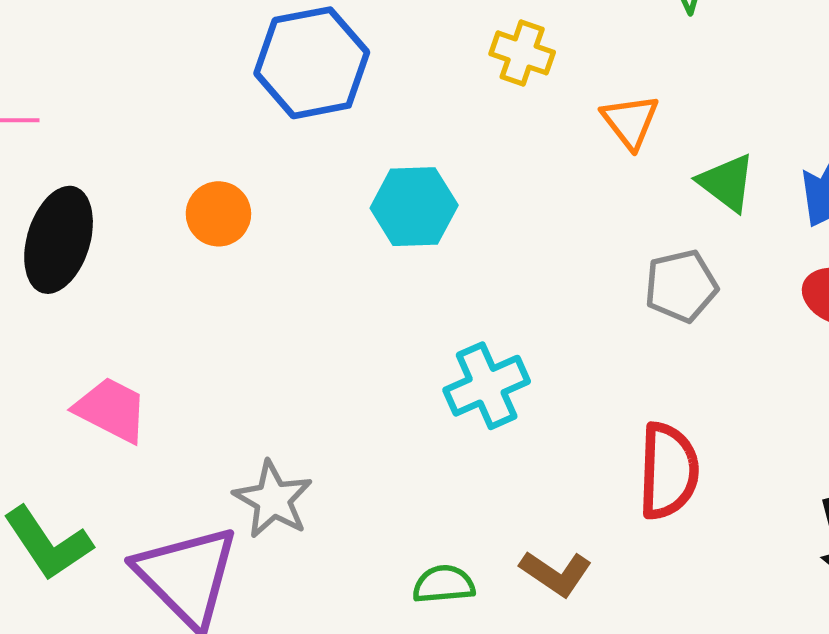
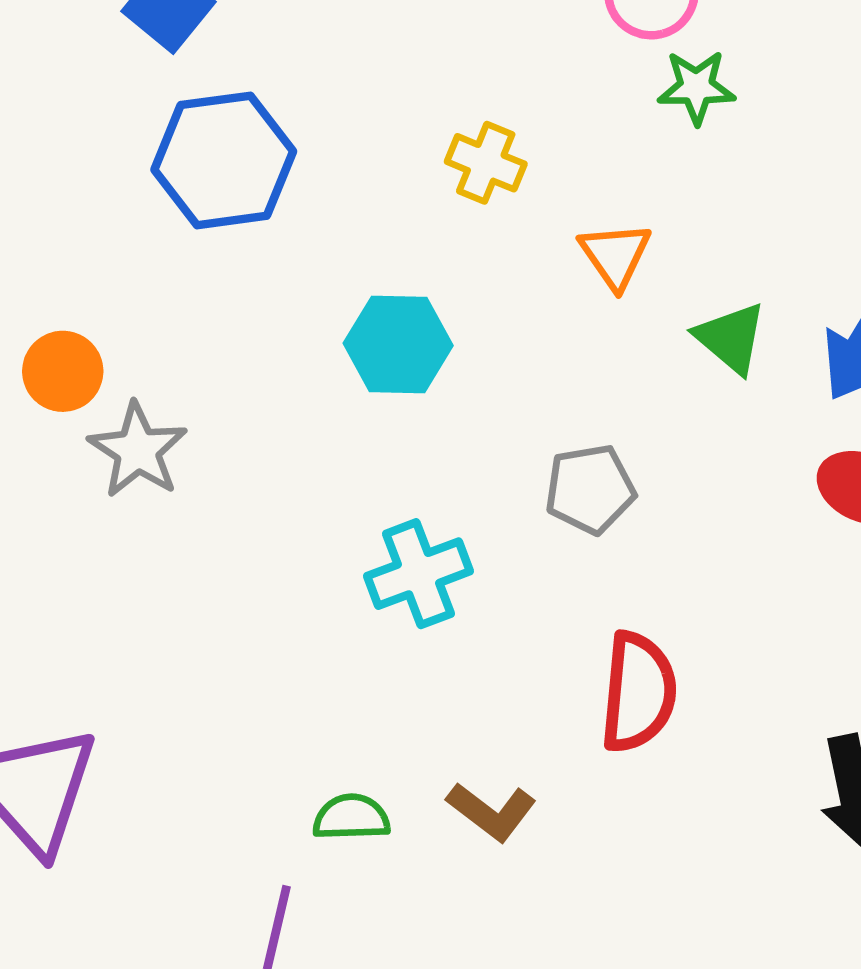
cyan hexagon: (414, 207) -> (398, 344), moved
orange circle: (218, 214) -> (63, 371), moved
gray pentagon: (681, 286) -> (590, 489), moved
gray star: (273, 499) -> (138, 450), moved

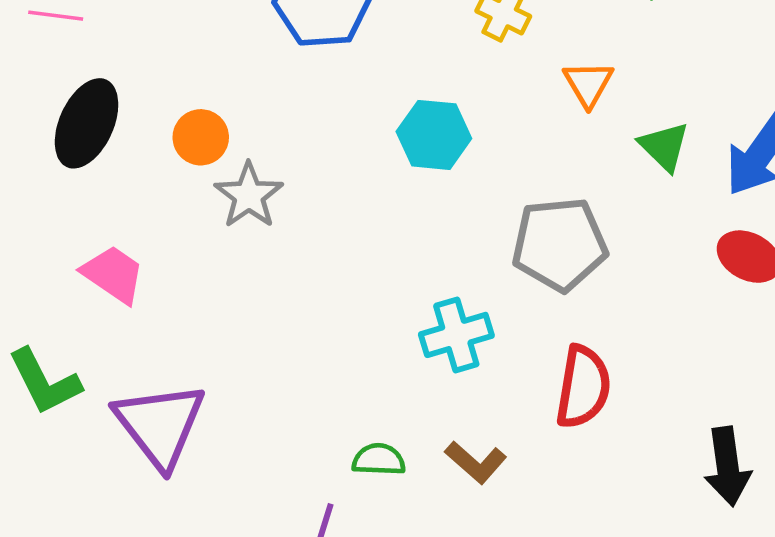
gray pentagon: (590, 489) -> (560, 244), size x1.5
cyan cross: (418, 574) -> (456, 335), moved

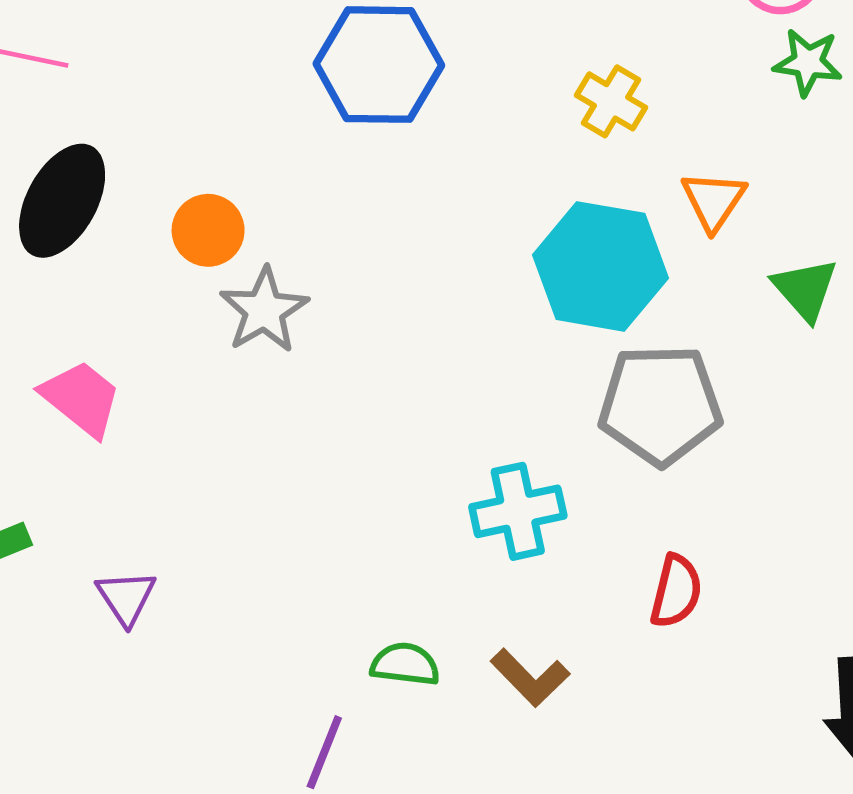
cyan hexagon: (434, 135) -> (600, 266), moved, size x1.4
red semicircle: (583, 387) -> (676, 591), size x0.7
purple triangle: (160, 425) -> (126, 597), size x0.5

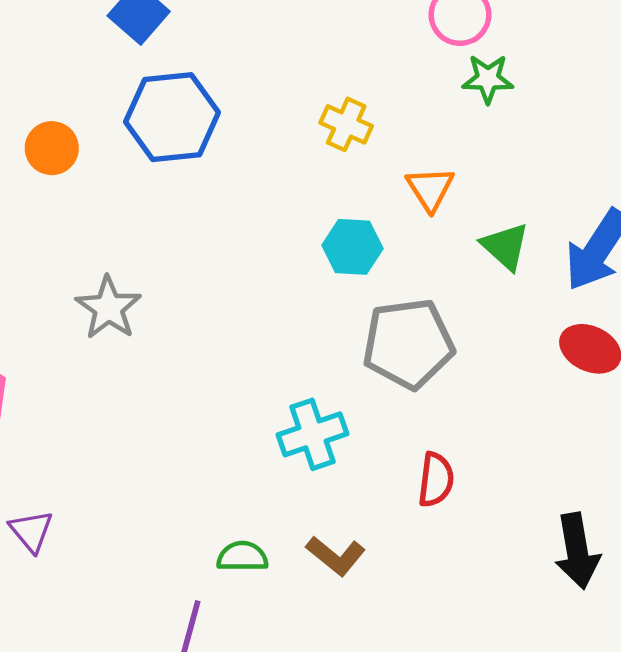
orange circle: (208, 230) -> (52, 148), moved
cyan hexagon: (600, 266) -> (352, 247), size x0.6

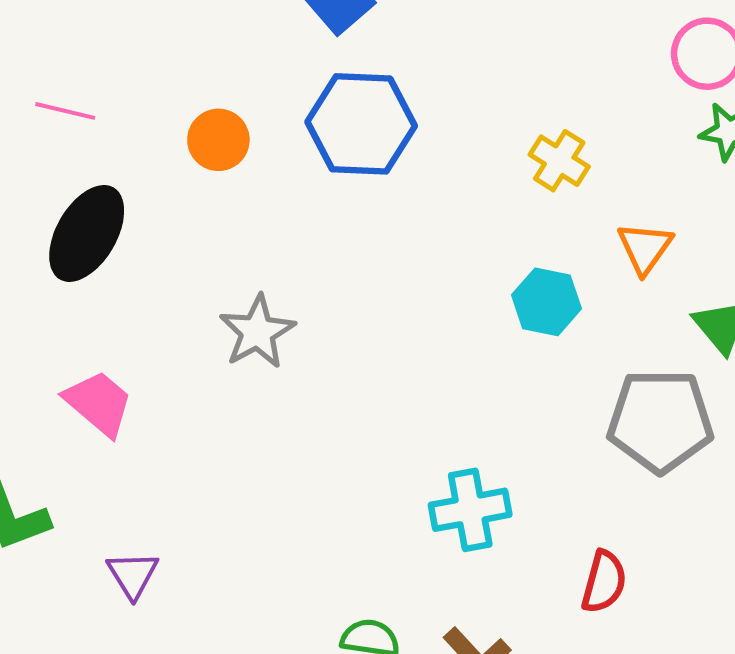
gray pentagon: (408, 344) -> (660, 421), moved

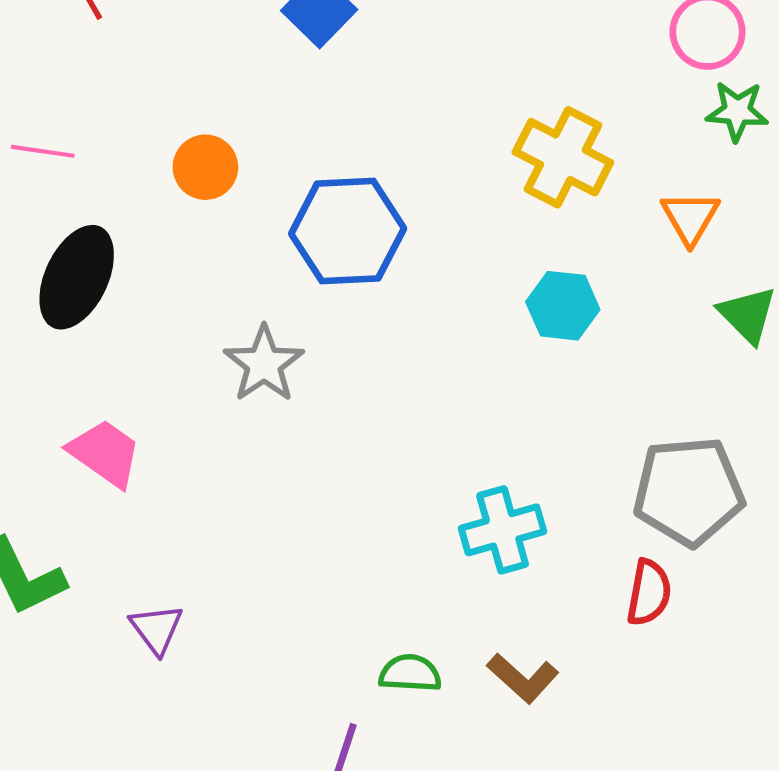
blue hexagon: (361, 124) -> (348, 231), moved
yellow cross: (559, 161) -> (563, 157), size x1.5
orange triangle: (645, 248) -> (690, 217), moved
gray pentagon: (660, 421) -> (689, 491), moved

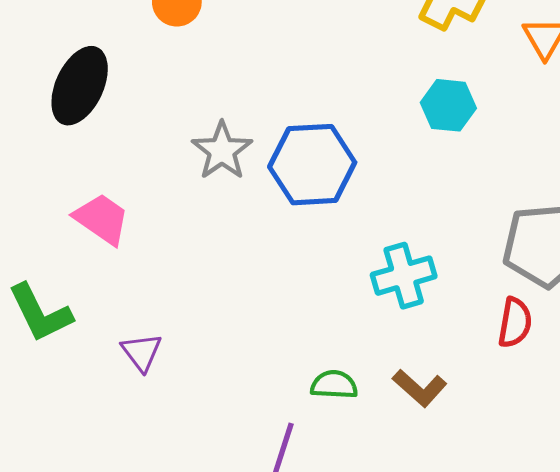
blue hexagon: (348, 231) -> (312, 165), moved

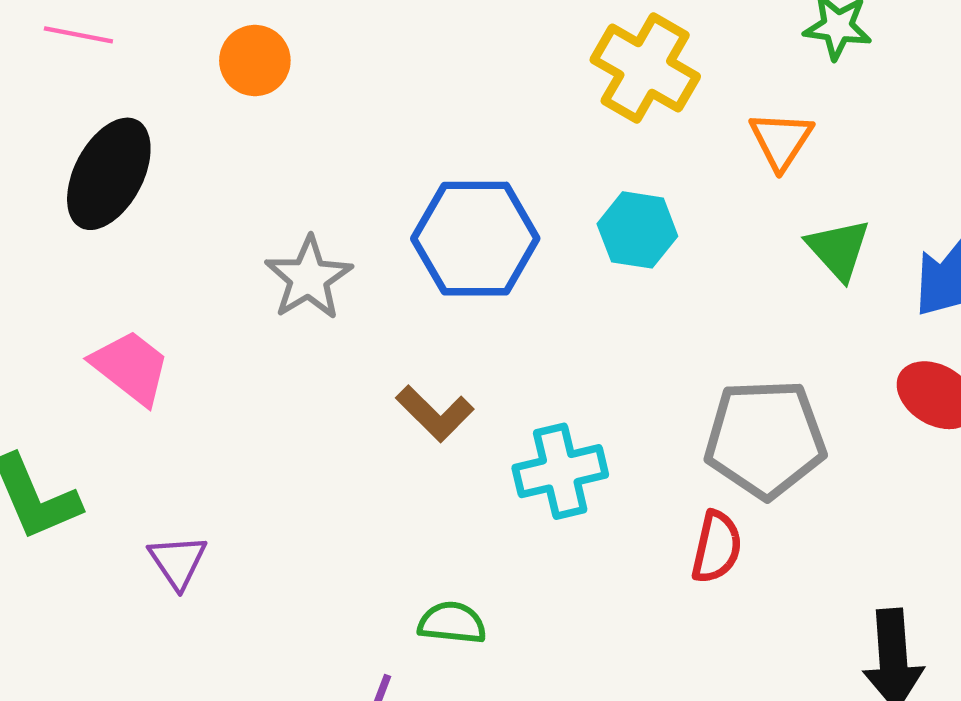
blue hexagon: (312, 165) -> (475, 239), moved
brown L-shape: (420, 388) -> (435, 414), moved

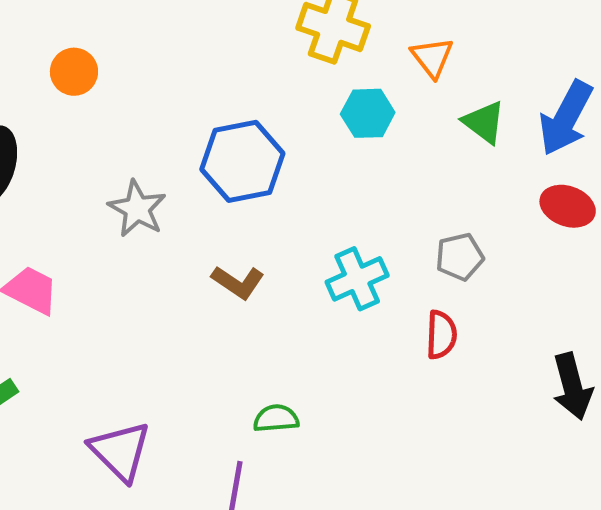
cyan hexagon: (637, 230) -> (368, 113), moved
gray pentagon: (765, 439) -> (460, 257), size x0.6
cyan cross: (560, 471) -> (357, 279), moved
purple triangle: (178, 562) -> (120, 451), moved, size x1.6

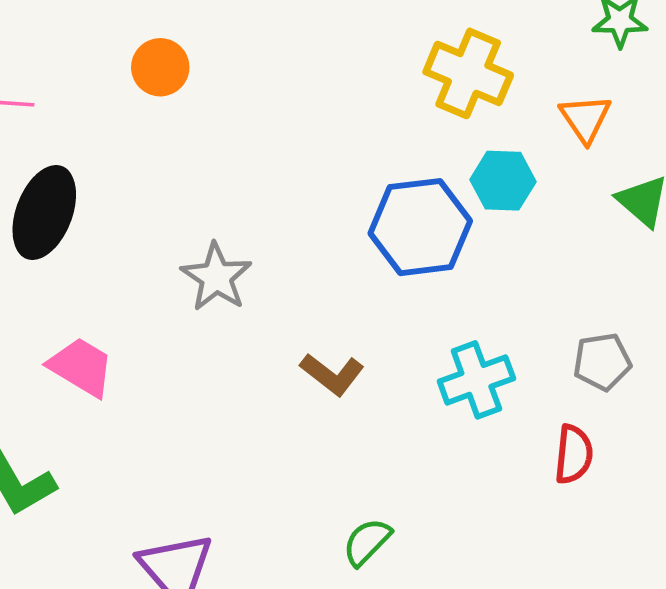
orange circle: (74, 72) -> (160, 67), moved
blue hexagon: (242, 161) -> (420, 227), moved
green semicircle: (276, 418) -> (367, 542), turned -45

